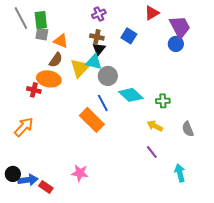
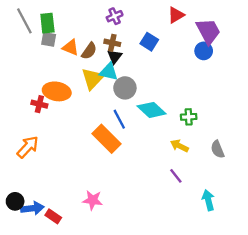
brown semicircle: (56, 60) -> (89, 51), moved

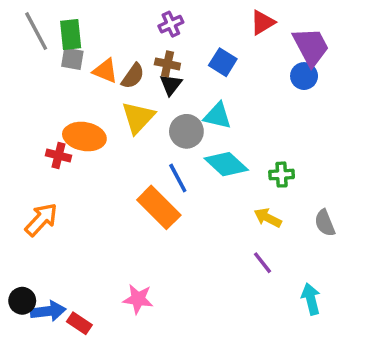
cyan triangle: (109, 72) -> (218, 116), moved

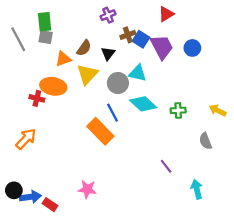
gray line: (36, 31) -> (18, 39), moved
purple trapezoid: (311, 47) -> (162, 47), moved
brown cross: (167, 64) -> (128, 35), moved, turned -32
orange triangle: (105, 71) -> (63, 59), moved, turned -42
yellow arrow: (268, 218) -> (218, 110), moved

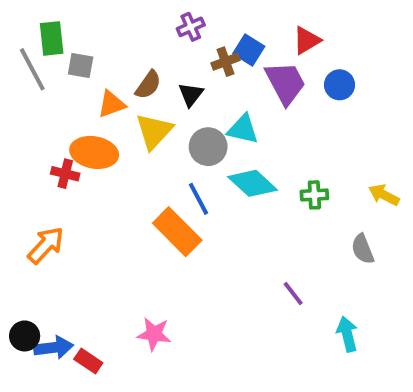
red triangle: (166, 14) -> (307, 40), moved
green rectangle: (45, 22) -> (52, 38), moved
blue square: (141, 39) -> (249, 50), moved

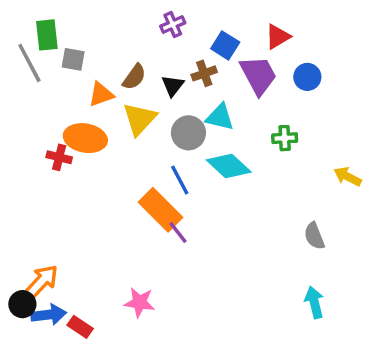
brown cross: (226, 62) -> (204, 73), moved
green cross: (314, 195) -> (285, 138), moved
orange arrow: (46, 245) -> (42, 281), moved
gray semicircle: (363, 249) -> (314, 236), moved
purple line: (293, 293) -> (178, 232), moved

